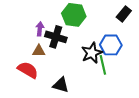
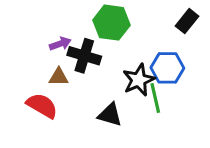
purple arrow: (40, 29) -> (60, 44), turned 64
black triangle: (61, 85) -> (110, 115), moved

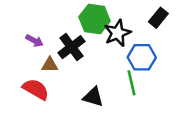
purple arrow: (60, 44) -> (34, 41), moved, turned 48
black cross: (84, 56) -> (72, 47), turned 36
black star: (139, 80) -> (117, 33), moved

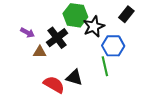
red semicircle: (36, 89) -> (54, 85), moved

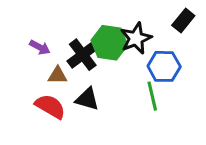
green hexagon: (75, 15) -> (109, 43), moved
black triangle: (74, 77) -> (87, 99), moved
red semicircle: (54, 85) -> (50, 106), moved

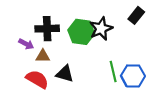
purple arrow: (40, 47) -> (26, 44), moved
black cross: (83, 55) -> (47, 29), moved, turned 35
blue hexagon: (164, 66) -> (133, 76), moved

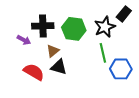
black star: (101, 29) -> (105, 27), moved
brown triangle: (43, 56) -> (53, 51), moved, turned -40
green line: (113, 72) -> (103, 53), moved

